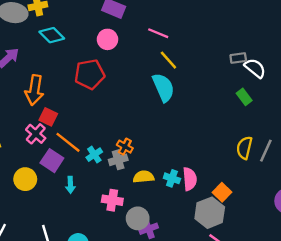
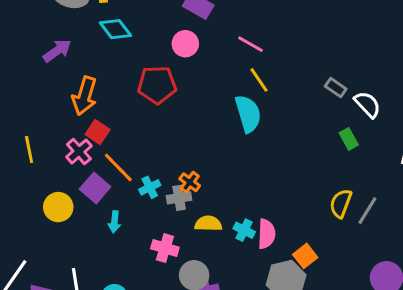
gray rectangle: (238, 58) -> (336, 88), moved, turned 35

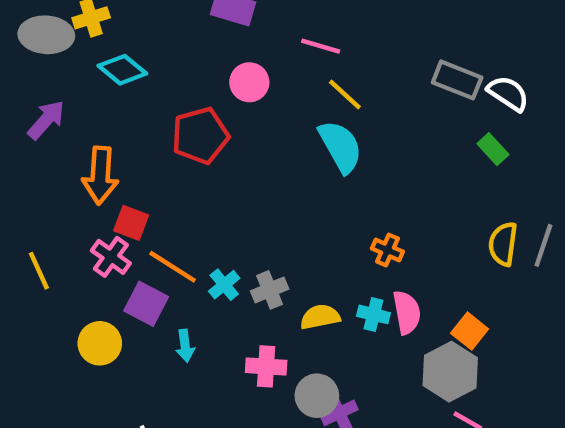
pink circle: (185, 44) -> (249, 82), moved
gray rectangle: (336, 88) -> (457, 80), size x1.5
orange cross: (190, 182) -> (387, 250), moved

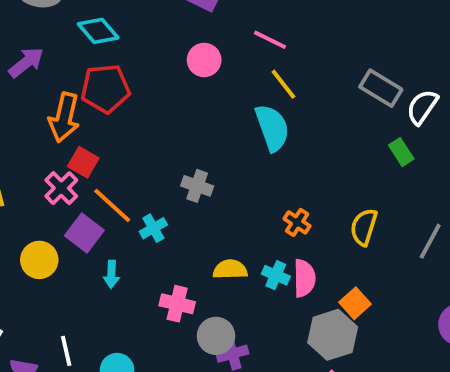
white semicircle: (508, 93) -> (422, 107), turned -99
red pentagon: (200, 136) -> (105, 89), moved
yellow semicircle: (503, 244) -> (364, 227), moved
gray cross: (270, 290) -> (197, 186), moved, turned 32

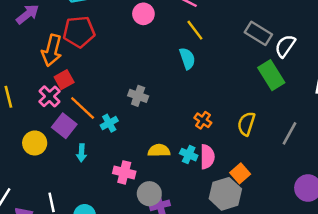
cyan semicircle: (272, 128) -> (187, 58), size x0.7
green rectangle: (401, 152) -> (271, 75), size x1.6
red square: (83, 162) -> (64, 80), turned 30

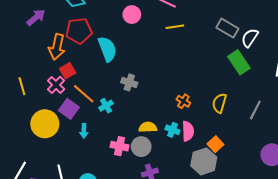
yellow line: (195, 30) -> (175, 27), turned -60
cyan semicircle: (187, 58) -> (107, 49), moved, size x1.4
yellow circle: (35, 143) -> (45, 124), size x1.4
gray circle: (149, 194) -> (141, 147), moved

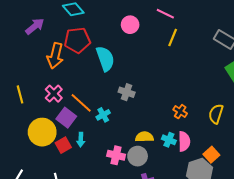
yellow line: (175, 27) -> (173, 38), turned -60
red square: (68, 71) -> (63, 145), moved

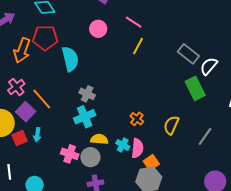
cyan cross: (103, 115) -> (85, 117), moved, size x1.5
orange square: (211, 155) -> (151, 163), moved

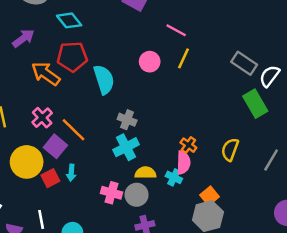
pink circle: (98, 29) -> (150, 62), moved
orange arrow: (22, 50) -> (46, 74), turned 110
pink semicircle: (137, 148) -> (183, 163), moved

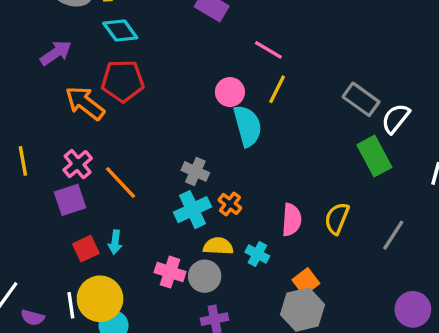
cyan semicircle: (104, 80) -> (248, 126), moved
orange cross: (188, 145) -> (230, 204), moved
purple square: (55, 146) -> (70, 200), moved, turned 30
yellow circle: (27, 162) -> (100, 299), moved
pink semicircle: (183, 163) -> (292, 220), moved

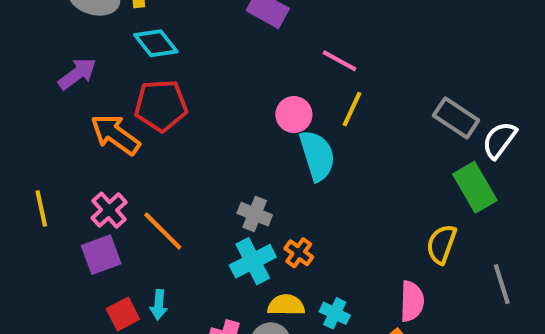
yellow semicircle: (337, 218) -> (441, 244), moved
pink semicircle: (292, 220) -> (412, 301), moved
gray line: (393, 235) -> (502, 284), turned -48

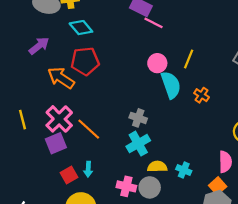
pink line: (340, 61) -> (153, 23), moved
pink cross: (109, 210) -> (59, 119), size x1.4
orange cross: (299, 253) -> (202, 95), moved

